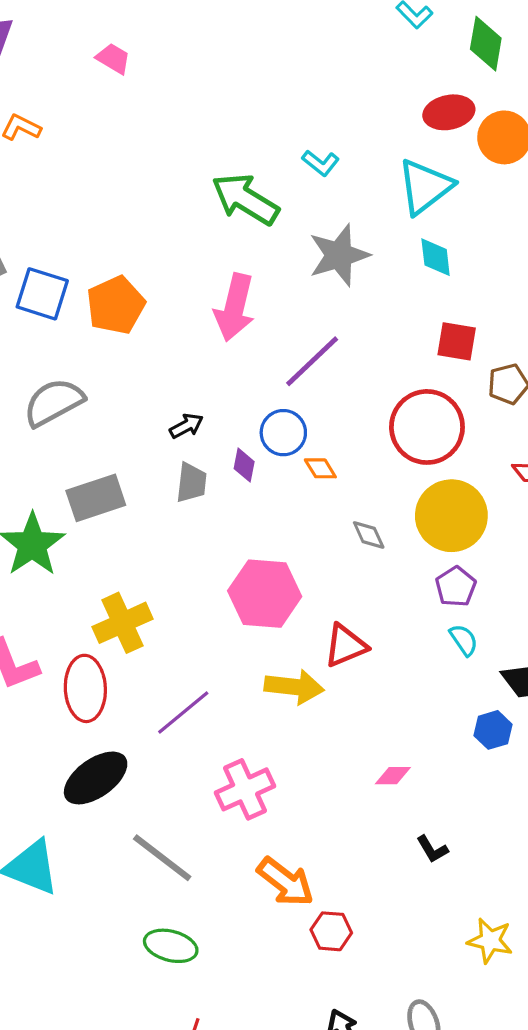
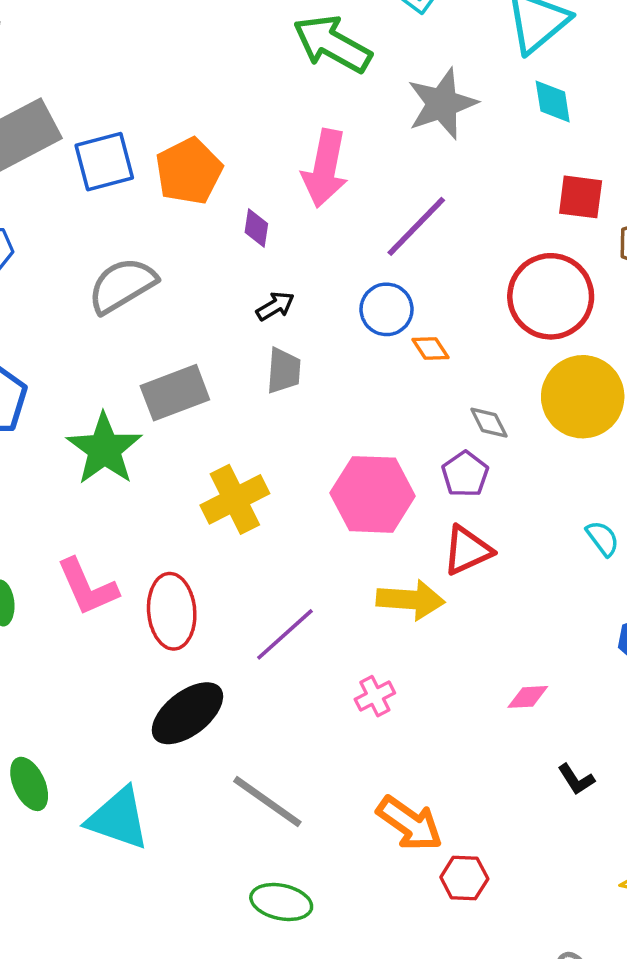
blue square: (42, 294) -> (104, 162), turned -30
purple diamond: (244, 465) -> (256, 228), moved
purple pentagon: (456, 587) -> (465, 474), moved
yellow cross: (122, 623) -> (235, 499), moved
pink cross: (245, 789) -> (375, 696), moved, size x0.6

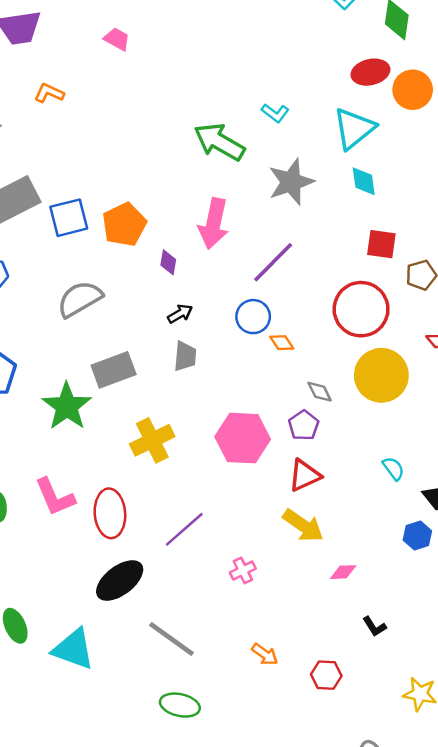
yellow arrow: (411, 600) -> (303, 526), moved, turned 30
orange arrow: (410, 823) -> (265, 654), size x0.6
red hexagon: (464, 878) -> (326, 675), moved

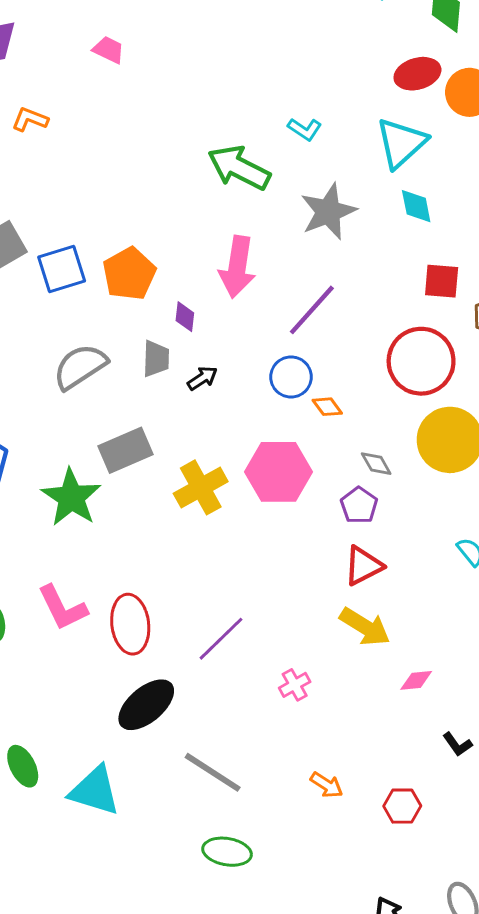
gray trapezoid: (185, 356) -> (156, 359), moved
pink hexagon: (243, 438) -> (278, 472), moved
yellow cross: (152, 440) -> (201, 487), moved

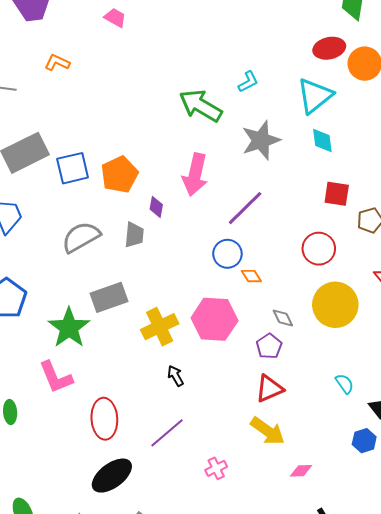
cyan L-shape: (305, 129) -> (248, 82), turned -65
red circle: (421, 361) -> (319, 249), size x0.7
black arrow: (202, 378) -> (176, 376), moved, turned -90
pink L-shape: (62, 608) -> (56, 377), moved

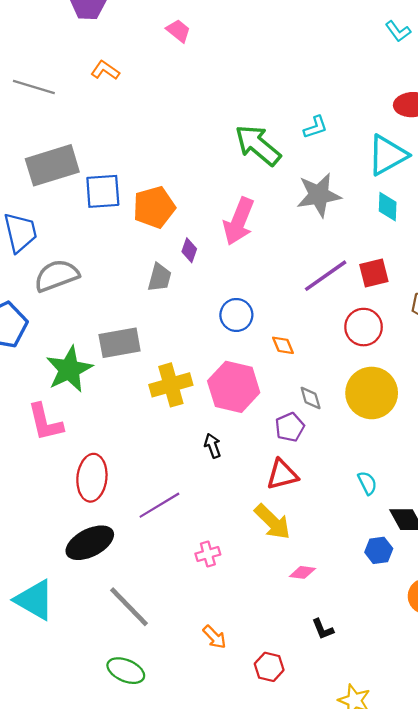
red square: (337, 194) -> (374, 273), moved, turned -32
purple line: (245, 208) -> (326, 276), moved
gray semicircle: (81, 237) -> (57, 276), moved
blue circle: (227, 254) -> (236, 315), moved
black arrow: (176, 376) -> (213, 446), moved

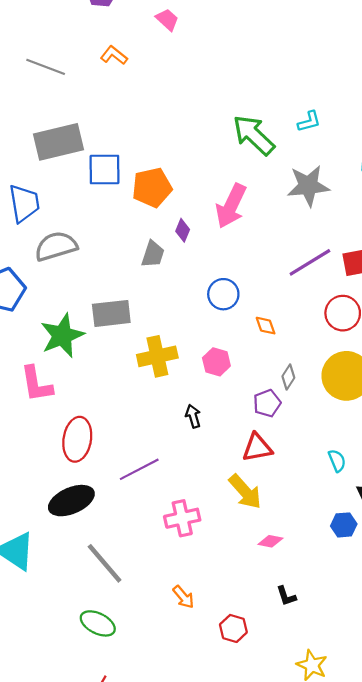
pink trapezoid: (178, 31) -> (167, 20), moved
pink hexagon: (234, 387) -> (216, 362), size x0.6
gray diamond: (311, 398) -> (288, 377), turned 45
pink cross: (208, 554) -> (182, 518), size x1.5

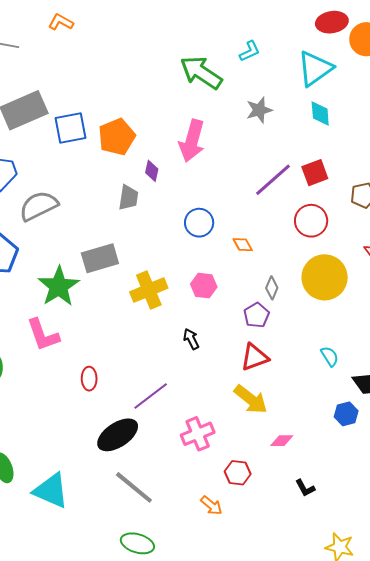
gray star: (308, 186) -> (259, 110), size x0.7
red ellipse: (77, 439) -> (89, 379), size x0.6
black ellipse: (71, 501) -> (118, 435), moved
red hexagon: (233, 628) -> (238, 473), moved

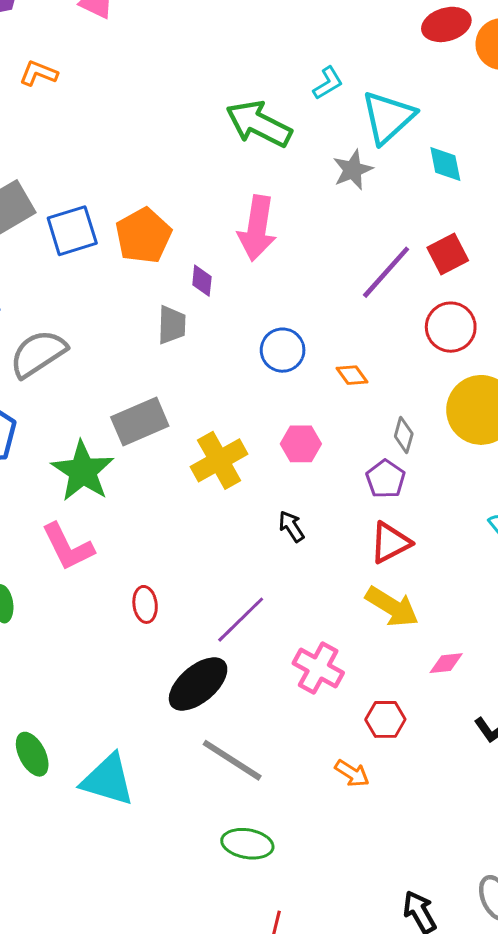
cyan triangle: (315, 69) -> (388, 117), moved
pink cross: (198, 434) -> (318, 668), turned -32

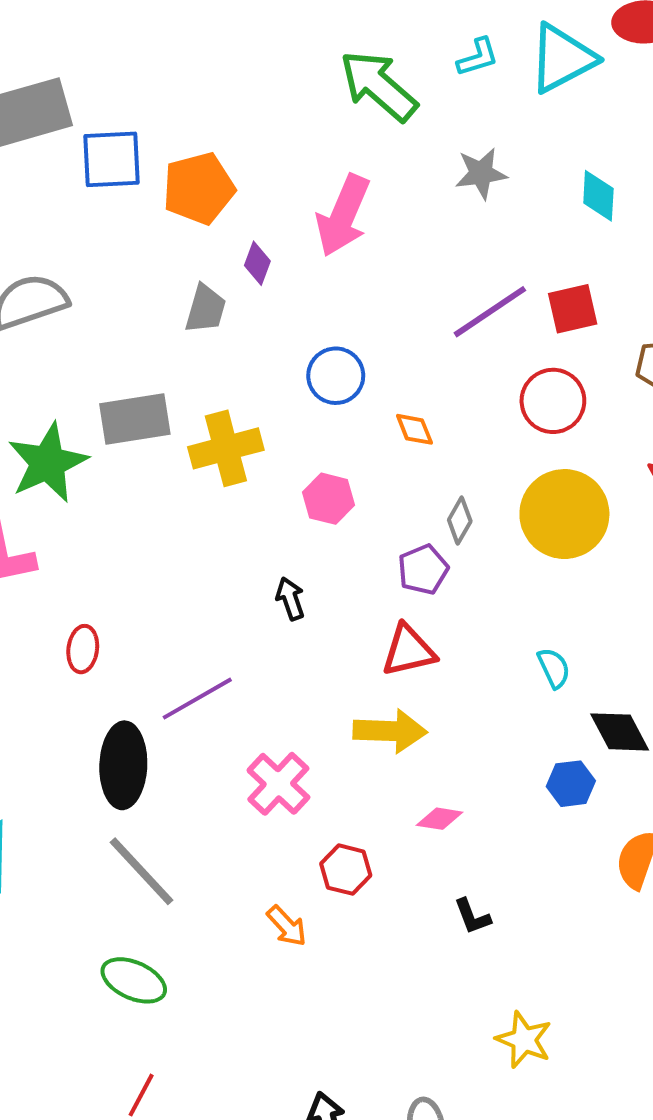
cyan triangle: (388, 117) -> (562, 58), moved
yellow cross: (219, 460) -> (226, 448), moved
yellow arrow: (392, 607) -> (390, 731), turned -44
black ellipse: (198, 684) -> (123, 765), turned -62

